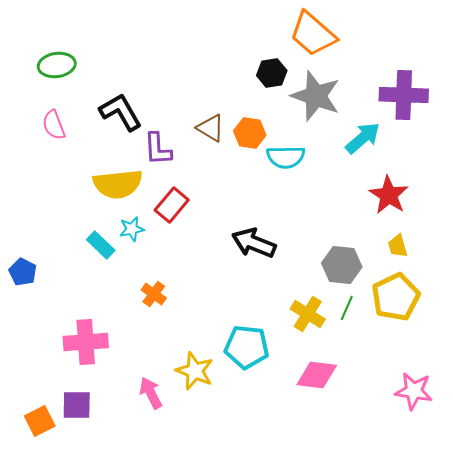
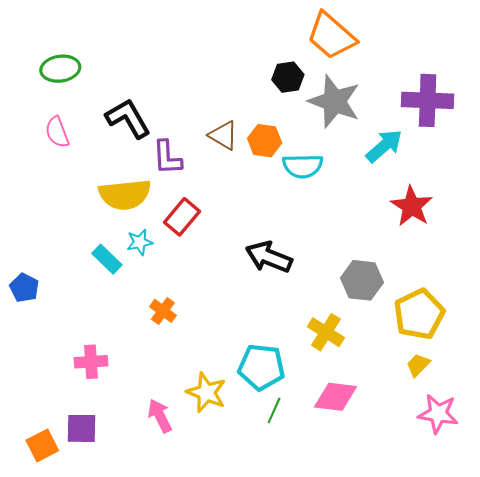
yellow trapezoid: (398, 246) -> (418, 365), moved, turned 60
green line: (347, 308) -> (274, 410), moved
pink cross: (86, 342) -> (91, 362), size x0.7

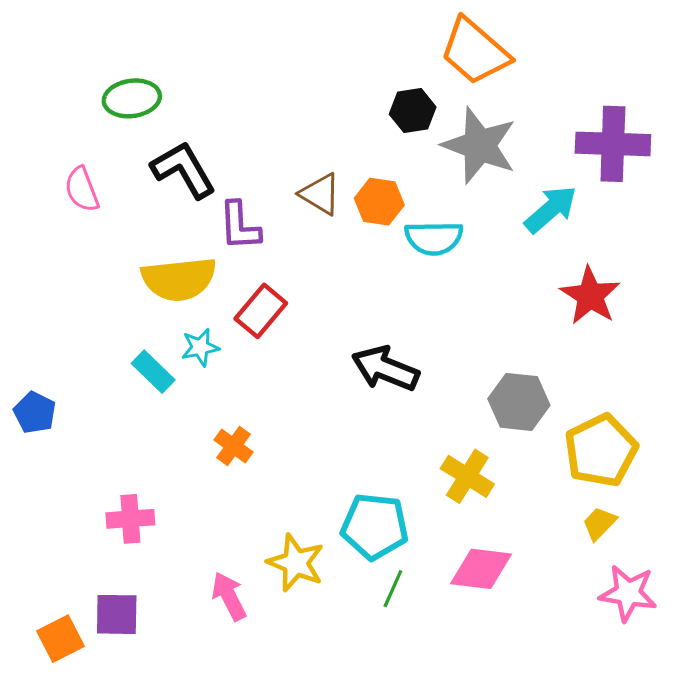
green ellipse: (60, 69) -> (132, 98), moved

